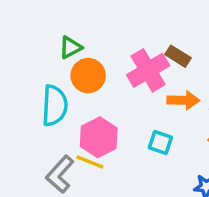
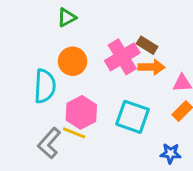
green triangle: (70, 47) -> (67, 17), moved
orange arrow: (183, 100) -> (151, 67), moved
cyan square: (160, 143) -> (132, 117), size x1.6

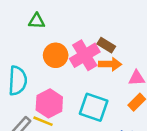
green triangle: (67, 17) -> (37, 21), turned 30
orange circle: (73, 61) -> (56, 55), moved

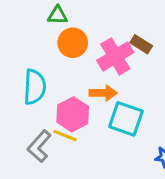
orange circle: (56, 55) -> (73, 43), moved
orange arrow: (110, 64) -> (103, 93), moved

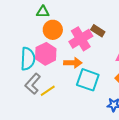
pink hexagon: (73, 114) -> (46, 54), moved
yellow line: (65, 136) -> (48, 91), turned -56
gray L-shape: (39, 146) -> (33, 84), moved

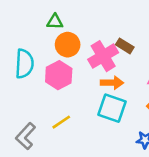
cyan semicircle: (28, 59) -> (24, 64), moved
orange arrow: (73, 63) -> (112, 83), moved
gray L-shape: (33, 84) -> (26, 136), moved

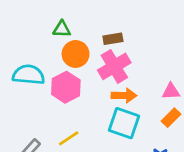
brown rectangle: (125, 46) -> (113, 39), moved, turned -42
cyan semicircle: (24, 64) -> (28, 75), turned -88

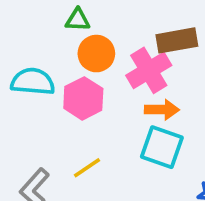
brown rectangle: (113, 39) -> (177, 40), moved, size x1.5

